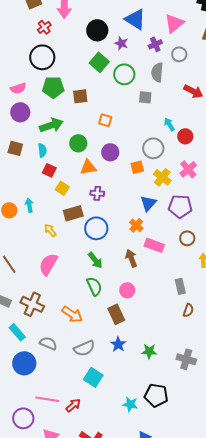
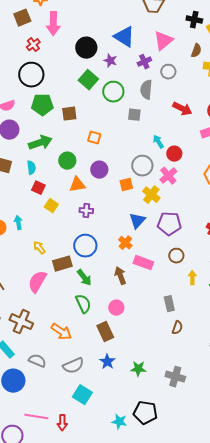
pink cross: (188, 169) -> (168, 176), moved
brown rectangle: (73, 213) -> (62, 264), moved
red arrow: (73, 405) -> (62, 423), turned 133

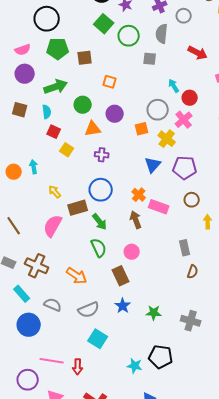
orange cross: (125, 243) -> (139, 195), moved

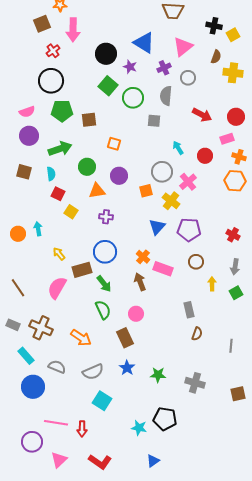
red circle: (190, 98) -> (205, 156), moved

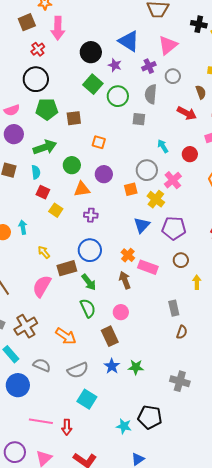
brown semicircle: (216, 57) -> (201, 92), moved, turned -40
brown cross: (41, 328) -> (26, 326), turned 35
green star: (158, 375) -> (136, 367), moved
purple circle: (32, 442) -> (15, 452), moved

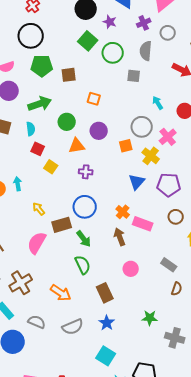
gray rectangle: (174, 308) -> (169, 265), turned -42
pink circle: (121, 312) -> (131, 269), moved
green star: (136, 367) -> (150, 318), moved
cyan square: (87, 399) -> (106, 356), moved

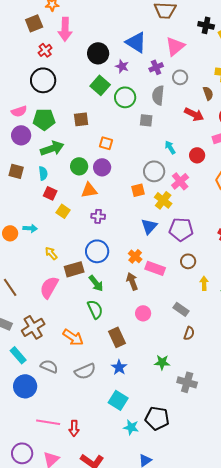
green pentagon: (42, 66) -> (44, 119), moved
purple circle: (99, 131) -> (102, 167), moved
cyan arrow: (18, 184) -> (30, 228), turned 104

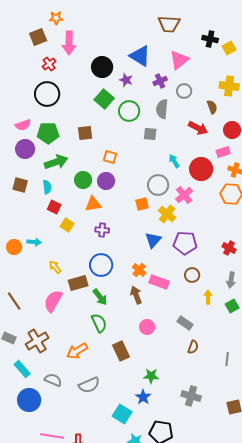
red circle: (197, 155) -> (201, 169), size x1.5
orange arrow: (73, 337) -> (77, 351), turned 115
green star: (162, 362) -> (151, 376), moved
blue star: (119, 367) -> (143, 397), moved

